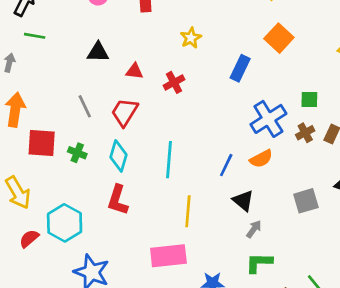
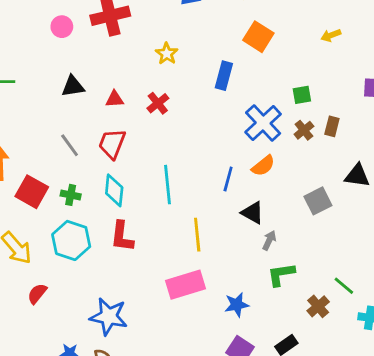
red square: (42, 143) -> (32, 192), turned 36
cyan hexagon: (65, 223) -> (71, 240), moved

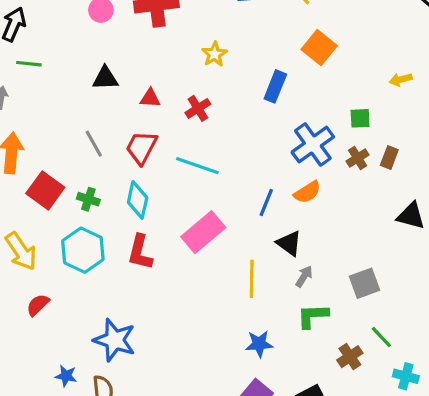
yellow arrow: (331, 35) -> (401, 79), moved
cyan line: (168, 185) -> (197, 166), moved, turned -72
gray square: (318, 201) -> (364, 283), moved
yellow line: (197, 235) -> (252, 279), moved
pink rectangle: (186, 285) -> (203, 232), moved, turned -30

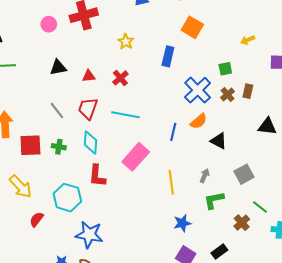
red square: (45, 190) -> (30, 145), turned -30
black triangle: (289, 243) -> (219, 141), moved
cyan hexagon: (83, 250) -> (67, 198), moved

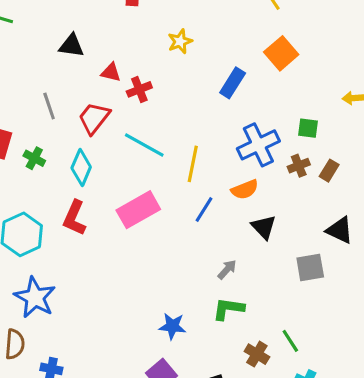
red cross: (120, 78) -> (139, 89), moved
blue line: (173, 132) -> (204, 209), moved
gray square: (244, 174) -> (310, 267), moved
yellow line: (171, 182) -> (193, 164), moved
brown cross: (242, 223) -> (257, 354), turned -35

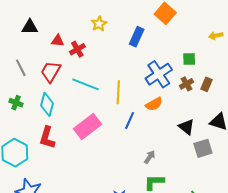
yellow star: (180, 41) -> (99, 24), moved
black triangle: (264, 227) -> (186, 127), moved

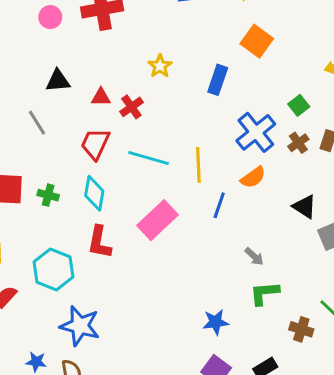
green square: (189, 59) -> (299, 105), turned -32
gray line: (21, 68) -> (37, 123), moved
gray arrow: (150, 157) -> (254, 257), turned 104

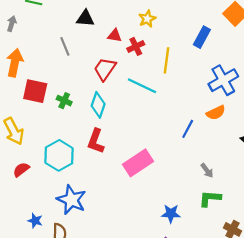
yellow star: (160, 66) -> (147, 19), moved
yellow line: (198, 165) -> (167, 60), moved
pink rectangle: (158, 220) -> (138, 163), moved

